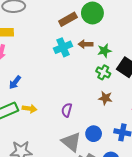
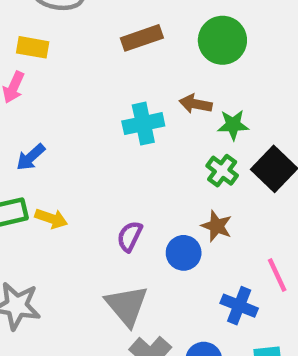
brown rectangle: (68, 19) -> (142, 38), moved
cyan cross: (63, 47) -> (143, 124), moved
blue circle: (94, 134) -> (184, 253), moved

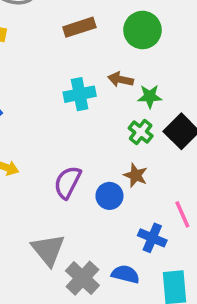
purple semicircle: (130, 236) -> (68, 182), size x1.4
gray triangle: (127, 306) -> (48, 250), moved

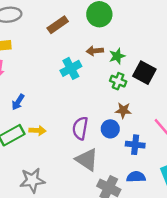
blue cross: (152, 238) -> (135, 145), moved
gray triangle: (48, 250) -> (87, 160), moved

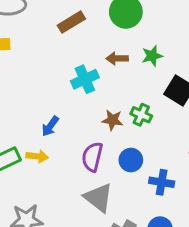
green star: (117, 56) -> (152, 56), moved
green cross: (118, 81) -> (141, 115), moved
blue arrow: (18, 102) -> (50, 126), moved
brown star: (123, 110) -> (113, 120), moved

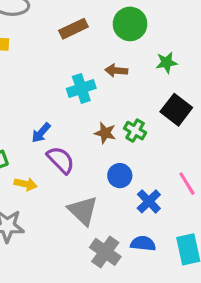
green star: (152, 56) -> (167, 62), moved
yellow arrow: (37, 156) -> (26, 184), moved
purple semicircle: (92, 157) -> (61, 160), moved, turned 116
blue cross: (162, 182) -> (149, 201), turned 30

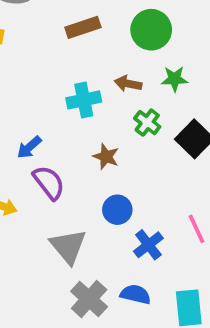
green star: (167, 62) -> (175, 79), moved
green cross: (135, 131) -> (147, 123), moved

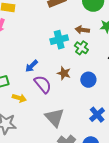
green cross: (147, 123) -> (81, 48), moved
brown star: (106, 157) -> (64, 73), moved
blue circle: (117, 210) -> (88, 80), moved

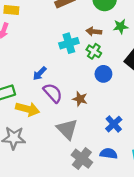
brown star: (64, 73) -> (80, 99), moved
blue circle: (88, 80) -> (103, 74), moved
yellow arrow: (19, 98) -> (28, 109), size x1.5

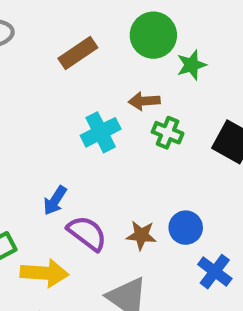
green star: (121, 26) -> (192, 65), moved
green cross: (94, 51) -> (168, 133), moved
blue circle: (103, 74) -> (186, 228), moved

